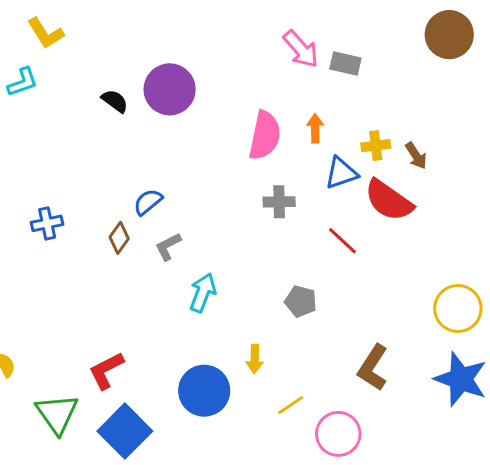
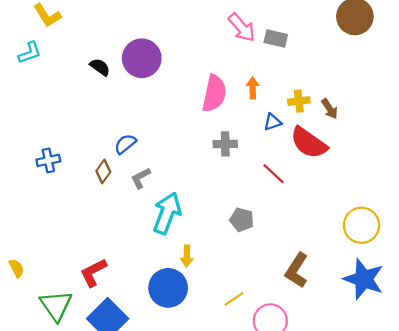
blue triangle: (341, 173) -> (272, 122), size x0.7
cyan arrow: (203, 293) -> (167, 213), size x1.4
yellow arrow: (255, 359) -> (187, 256), moved

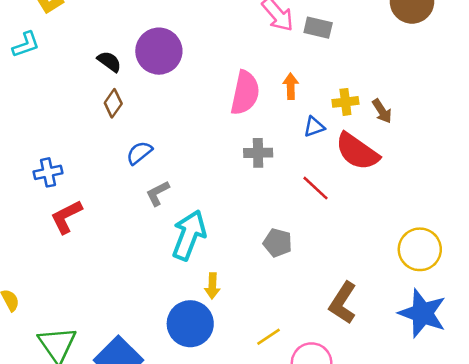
brown diamond: (103, 171) -> (113, 103), moved
red L-shape: (93, 273) -> (66, 217), moved

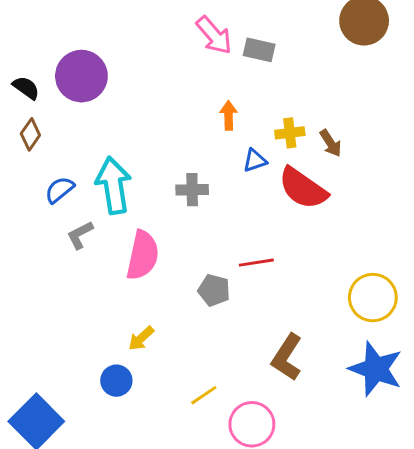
pink semicircle: (245, 93) -> (143, 255), moved
red line: (315, 188) -> (256, 263), moved, turned -52
cyan arrow: (189, 235) -> (113, 185), moved, turned -30
yellow arrow: (212, 286) -> (141, 338), turned 45
blue circle: (190, 324) -> (116, 381), size x0.6

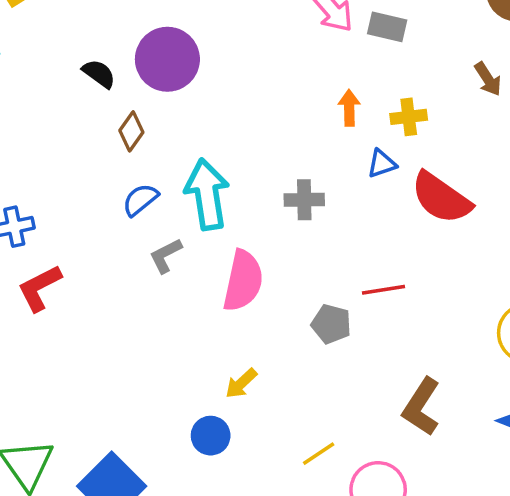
yellow cross: (290, 133) -> (409, 117), moved
brown diamond: (30, 134) -> (131, 131), moved
brown arrow: (331, 143) -> (488, 79), moved

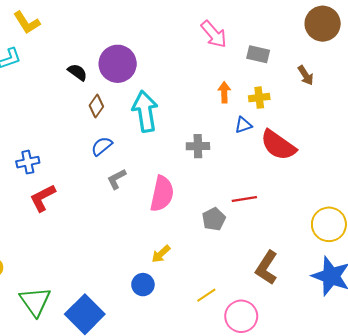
gray rectangle: (387, 27) -> (258, 54), moved
cyan arrow: (207, 194) -> (145, 111), moved
gray pentagon: (331, 324) -> (214, 219), turned 30

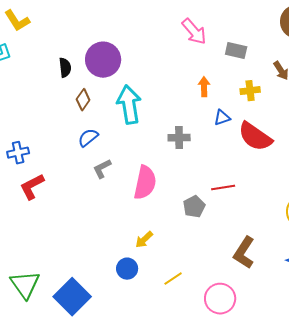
black semicircle: (77, 72) -> (65, 68), turned 48
yellow cross: (259, 98) -> (250, 91), moved
yellow line: (206, 295) -> (173, 279), moved

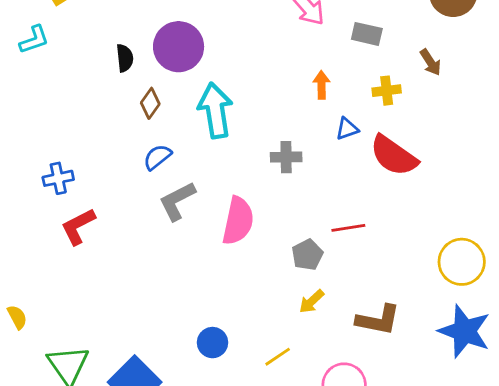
gray L-shape: (102, 169) -> (177, 201), size x1.4
yellow arrow: (144, 240) -> (312, 301), moved
brown L-shape: (244, 253) -> (378, 320), turned -112

